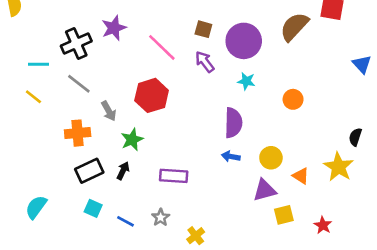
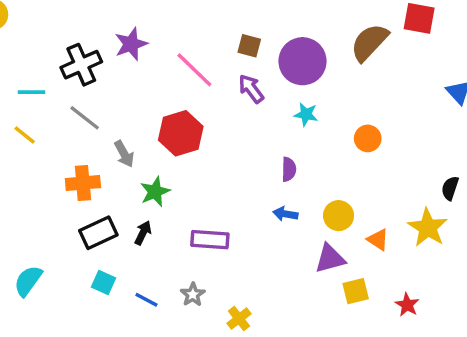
purple semicircle: (233, 123) -> (289, 169), size x0.6

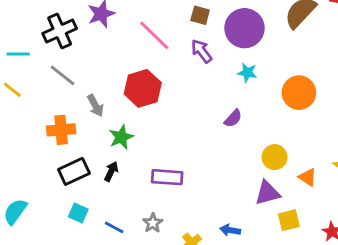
orange circle: (368, 138) -> (299, 93), size x1.5
purple semicircle: (289, 169) -> (233, 118), turned 42
blue arrow: (285, 214) -> (230, 230), moved

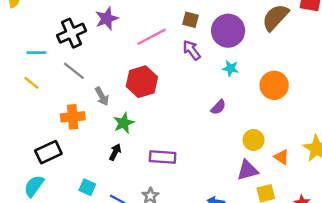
pink line: (154, 35) -> (152, 37), turned -72
black rectangle: (74, 171) -> (48, 152), moved

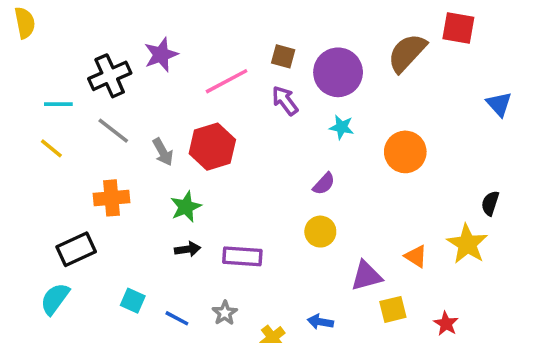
gray arrow: (102, 96) -> (163, 152), moved
yellow circle: (254, 140) -> (320, 232), moved
black arrow: (115, 152) -> (188, 249), moved, turned 56

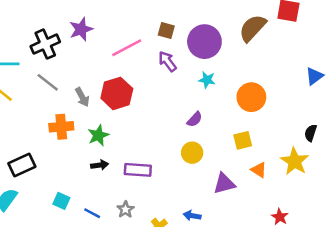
blue triangle: (499, 104) -> (314, 76), moved, turned 36
orange cross: (111, 198) -> (61, 127), moved
yellow square: (393, 309) -> (243, 140), moved

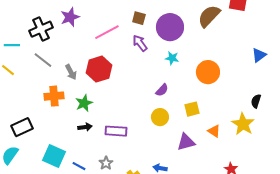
yellow square: (243, 140) -> (192, 109), moved
cyan square: (61, 201) -> (54, 156), size x1.6

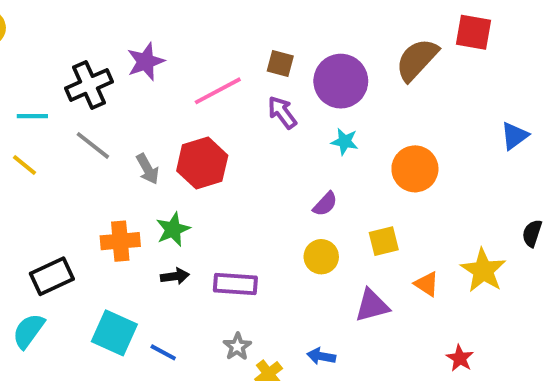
orange cross: (54, 96) -> (120, 241), moved
black semicircle: (256, 101) -> (532, 233), moved
gray star: (106, 163) -> (237, 347), moved

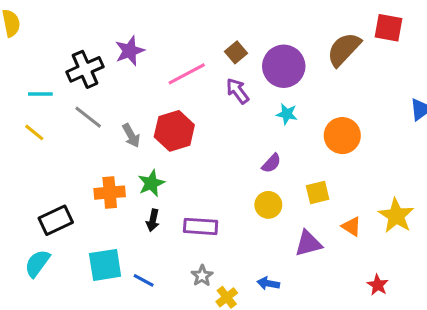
brown square: (280, 63) -> (236, 52), turned 35
black arrow: (175, 276) -> (153, 220), turned 110
cyan square: (114, 333) -> (105, 265), turned -33

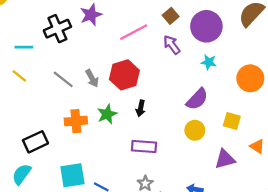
gray line: (88, 117) -> (63, 79), moved
purple semicircle: (271, 163) -> (197, 99), size x1.5
yellow square: (318, 193) -> (232, 121), turned 30
black arrow: (153, 220) -> (141, 108), moved

